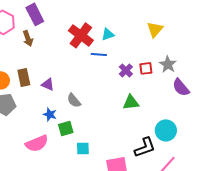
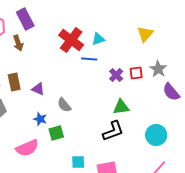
black L-shape: (145, 147) -> (113, 131), moved
cyan square: (83, 148) -> (78, 162), moved

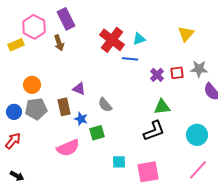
gray star: (158, 69) -> (199, 69), turned -30
brown rectangle: (14, 82) -> (64, 107), moved

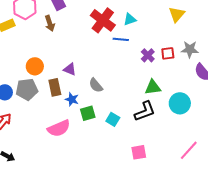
orange circle: (32, 85) -> (35, 66), moved
cyan circle: (197, 135) -> (180, 103), moved
cyan square: (119, 162) -> (113, 119), moved, turned 32
pink square: (148, 172) -> (139, 152), size x0.7

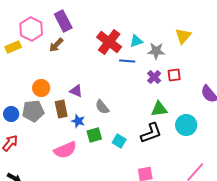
brown arrow: (50, 23) -> (56, 45), turned 63
gray star: (190, 49) -> (156, 51), moved

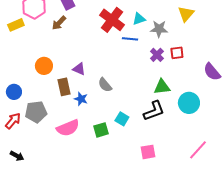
gray pentagon: (33, 111) -> (36, 112), moved
green square: (94, 135) -> (101, 130), moved

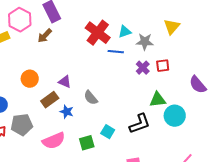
brown rectangle: (64, 87) -> (50, 100), turned 66
green triangle: (162, 87) -> (158, 100), moved

